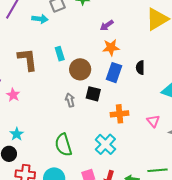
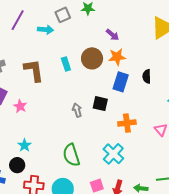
purple arrow: (107, 25) -> (112, 35), turned -104
brown circle: (80, 69) -> (92, 58), moved

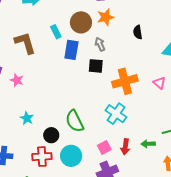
blue rectangle: (121, 82) -> (71, 50), moved
gray arrow: (77, 110) -> (100, 44), moved
orange cross: (127, 123) -> (125, 81), size x1.4
black circle: (17, 165) -> (51, 135), moved

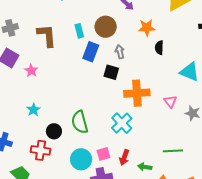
orange star: (105, 17) -> (147, 28), moved
green arrow: (148, 144) -> (145, 167), moved
cyan circle: (71, 156) -> (81, 159), moved

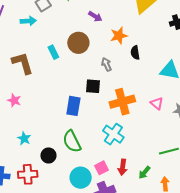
blue rectangle: (91, 52) -> (73, 106), moved
gray arrow: (120, 52) -> (106, 64), moved
red cross: (41, 150) -> (28, 174), moved
green arrow: (145, 167) -> (144, 172), turned -48

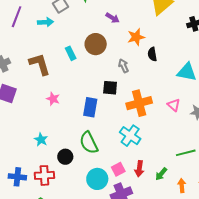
pink star: (14, 100) -> (53, 99), moved

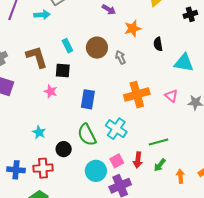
brown circle: (96, 44) -> (97, 48), moved
black semicircle: (152, 54) -> (158, 44), moved
black square: (110, 88) -> (63, 70), moved
cyan cross: (130, 136) -> (116, 129), moved
green line: (186, 153) -> (159, 142), moved

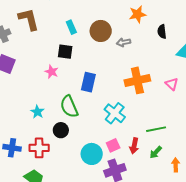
brown L-shape: (37, 57) -> (29, 19), moved
gray arrow: (121, 57) -> (124, 42), turned -80
green semicircle: (87, 135) -> (69, 107), moved

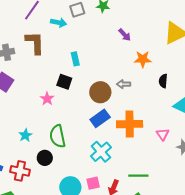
brown circle: (101, 31) -> (100, 92), moved
blue rectangle: (88, 82) -> (100, 118), moved, turned 30

